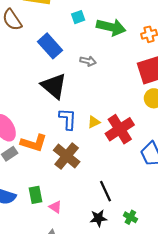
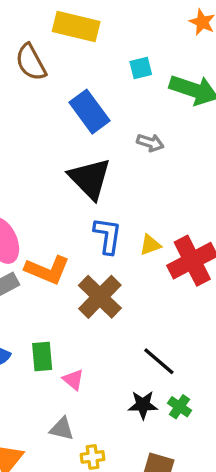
black line: (106, 191) -> (159, 361), turned -30
green cross: (130, 217) -> (180, 407), moved

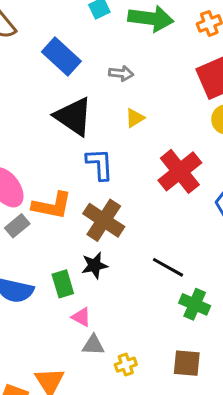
yellow triangle: (150, 245) -> (135, 118), moved
pink triangle: (73, 380) -> (81, 317), moved
black star: (143, 405) -> (95, 265), moved
green cross: (180, 407) -> (195, 304), size x1.4

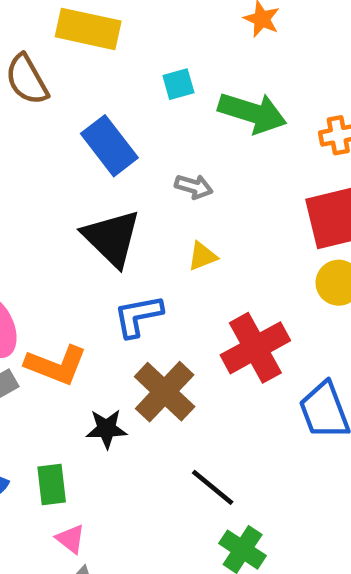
blue L-shape: (100, 164) -> (138, 316), turned -108
brown cross: (104, 220) -> (165, 392), moved
black star: (95, 265) -> (107, 429), moved

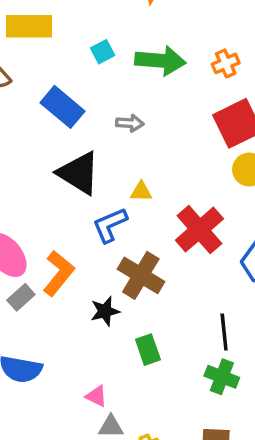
yellow triangle: (202, 256) -> (141, 192), moved, turned 35
orange L-shape: (56, 365) -> (59, 273), turned -60
green rectangle: (52, 485) -> (148, 350), moved
black line: (213, 487) -> (224, 332), moved, turned 57

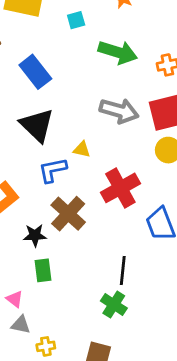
cyan square: (103, 52) -> (76, 20), moved
gray arrow: (130, 123) -> (119, 111), moved, size x1.8
green rectangle: (148, 350) -> (43, 270), moved

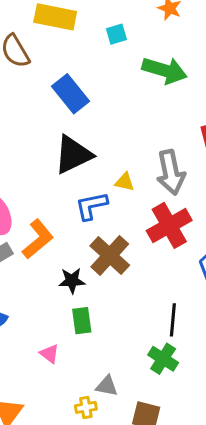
gray arrow: (119, 111) -> (171, 172), moved, turned 63
black triangle: (37, 125) -> (73, 155), turned 51
gray triangle: (21, 325) -> (107, 386), moved

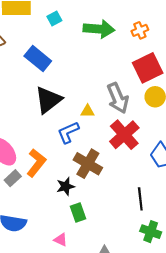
cyan square: (116, 34) -> (54, 18), moved
green cross: (163, 359) -> (151, 232), moved

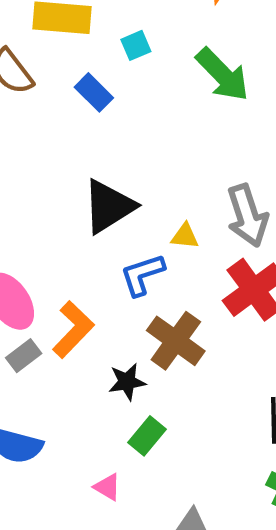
green arrow: (99, 29) -> (223, 75), turned 36
blue rectangle: (38, 59) -> (94, 92), moved, size x0.7
green rectangle: (78, 212) -> (147, 436), turned 54

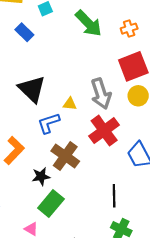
black triangle: (109, 206) -> (32, 89), turned -44
green rectangle: (147, 436) -> (51, 203), size x1.4

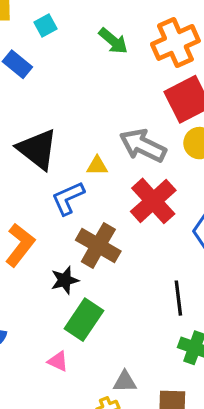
green arrow: (89, 23) -> (113, 41), size x0.7
orange cross: (129, 29) -> (175, 42), size x1.8
gray arrow: (101, 94) -> (143, 146), turned 140

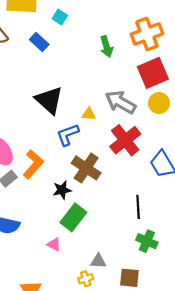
cyan square: (46, 26) -> (60, 17), turned -32
green arrow: (113, 41) -> (107, 47), moved, turned 30

